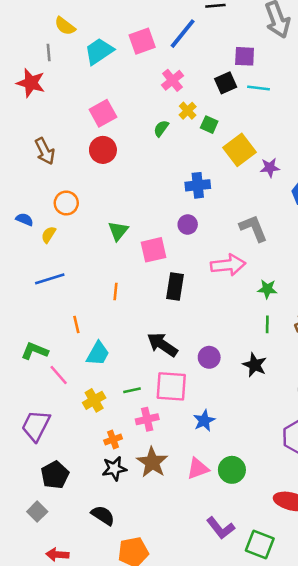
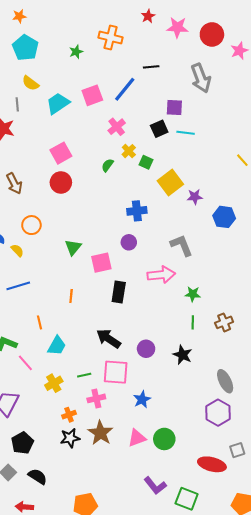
yellow semicircle: (49, 235) -> (17, 250), turned 104
black semicircle: (103, 515) -> (38, 476), moved

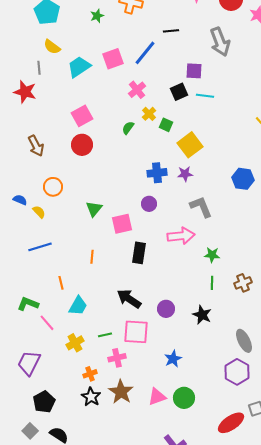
purple star: (195, 197) -> (185, 174), moved
blue star: (142, 399) -> (173, 359), moved
black star: (70, 438) -> (91, 397), turned -30
red ellipse: (212, 464) -> (231, 423), turned -48

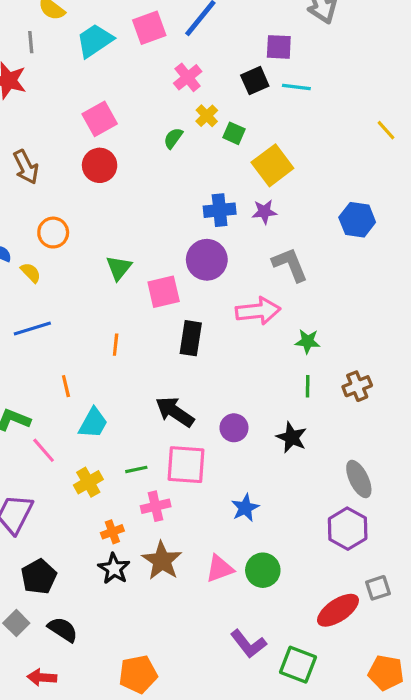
purple circle: (149, 204) -> (207, 260), size x1.6

